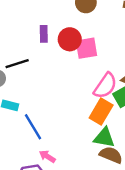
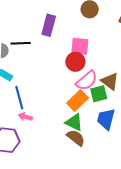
purple rectangle: (44, 34) -> (49, 25), size x1.5
red circle: (70, 39) -> (75, 62), moved
pink arrow: (47, 156) -> (25, 117), moved, turned -32

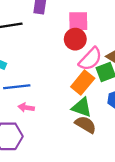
blue line: (19, 98) -> (17, 87), turned -75

